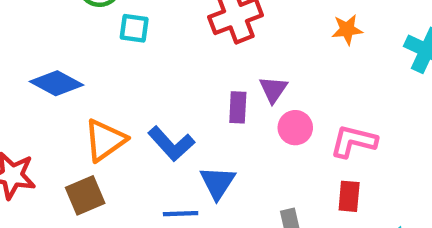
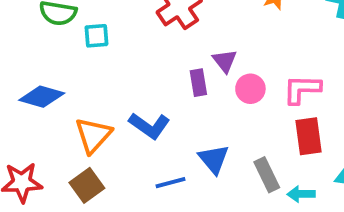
blue triangle: (218, 183) -> (214, 159), moved
red rectangle: (349, 196) -> (309, 136), size x1.4

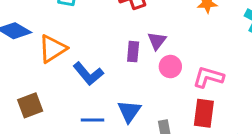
orange triangle: (93, 135) -> (53, 49), moved

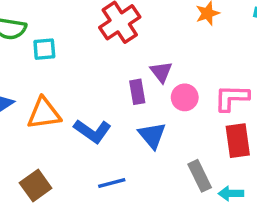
orange triangle: (53, 49) -> (44, 113), turned 40
blue triangle: (129, 111) -> (152, 135), moved

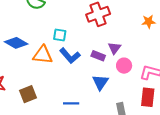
cyan square: (44, 49) -> (60, 35), moved
purple rectangle: (137, 92) -> (98, 56), turned -72
blue L-shape: (93, 131) -> (70, 56), moved

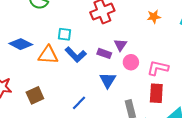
blue line: (71, 103) -> (79, 103), turned -42

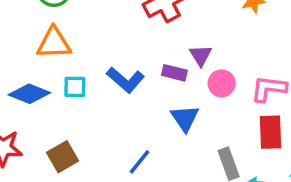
cyan square: (64, 34) -> (75, 87), moved
blue diamond: (21, 44) -> (29, 94), moved
orange triangle: (48, 55) -> (54, 43), moved

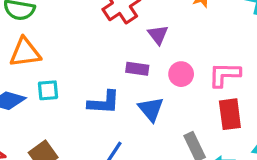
purple triangle: (201, 55) -> (158, 35), moved
blue L-shape: (126, 80) -> (104, 103), moved, turned -32

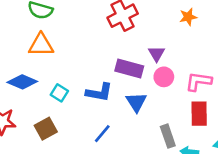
purple triangle: (158, 35) -> (157, 54), moved
purple rectangle: (137, 69) -> (129, 68), size x1.5
cyan square: (48, 90) -> (59, 93), moved, turned 30

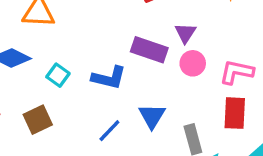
blue triangle: (136, 102) -> (152, 116), moved

